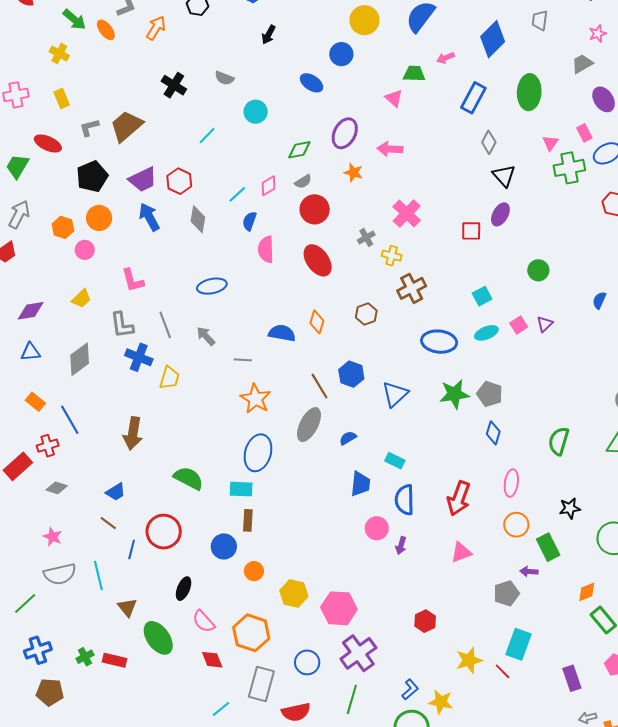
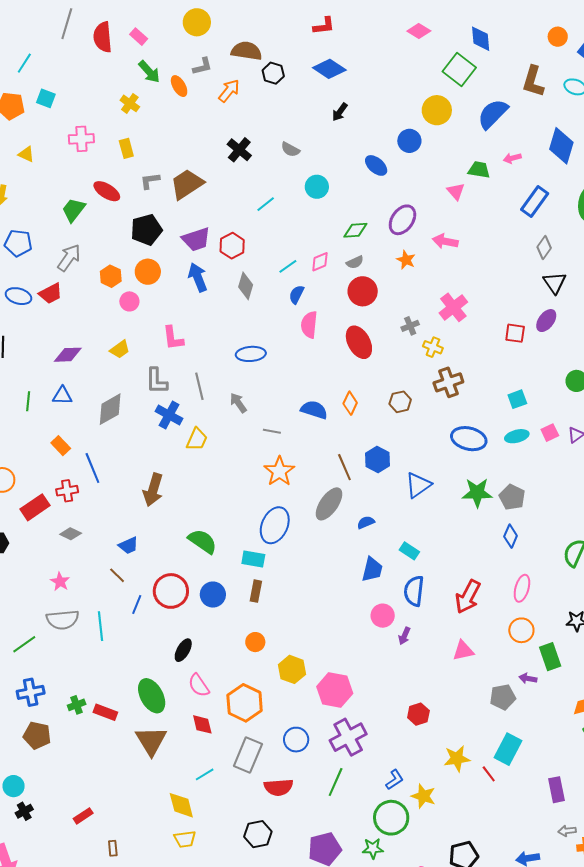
blue diamond: (493, 39) -> (561, 146), turned -36
blue circle: (224, 546) -> (213, 595), moved
brown triangle: (127, 607) -> (151, 741), moved, size x1.6

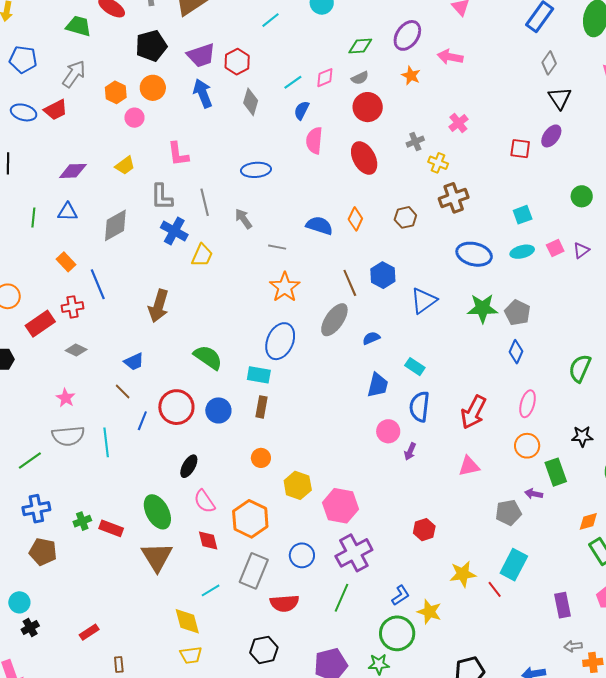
green trapezoid: (74, 210) -> (78, 26), turned 68
pink cross: (453, 307) -> (458, 123), size x0.7

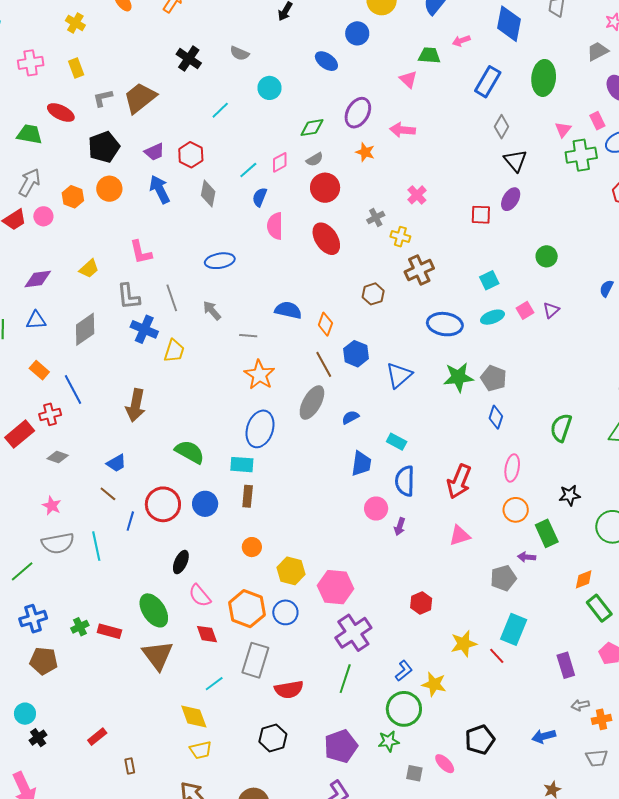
purple trapezoid: (201, 55) -> (154, 152), size x0.7
pink circle: (134, 118) -> (43, 216), moved
orange diamond: (355, 219) -> (325, 324), moved
blue circle: (302, 555) -> (285, 612), moved

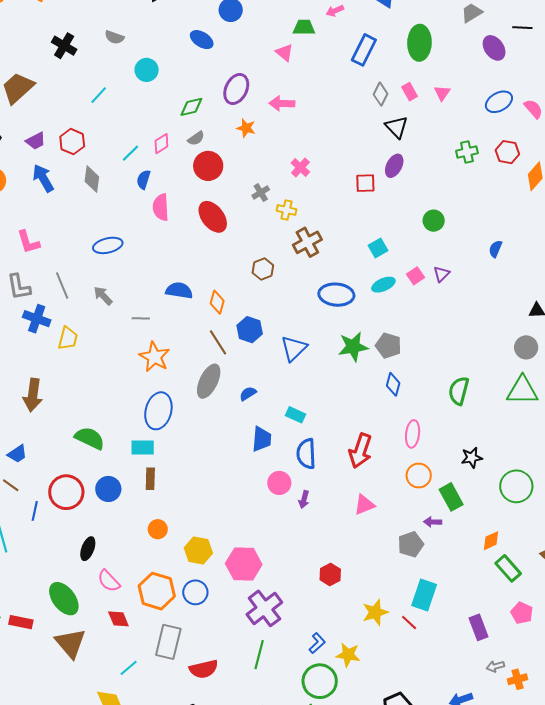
pink rectangle: (597, 121) -> (410, 92), moved
green cross: (581, 155) -> (467, 152), moved, size x0.7

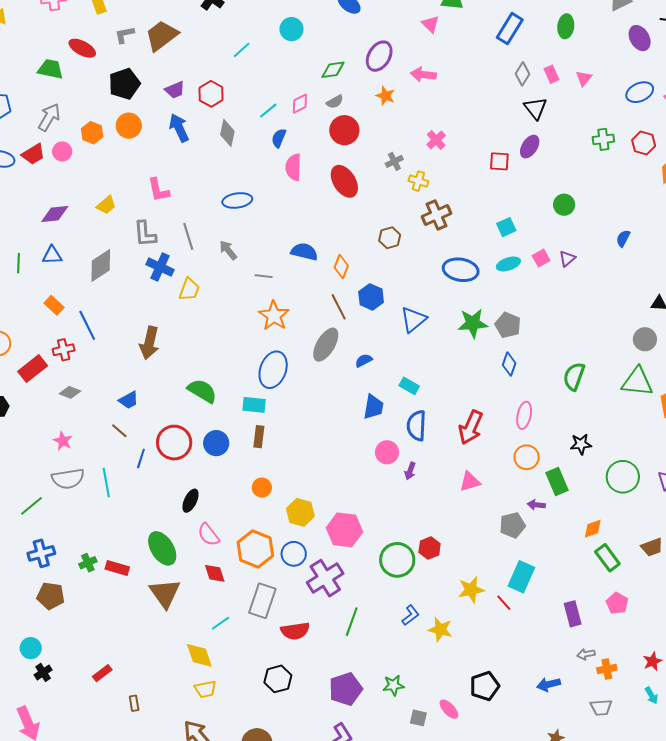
green ellipse: (419, 43) -> (566, 26), size x0.7
purple cross: (264, 608) -> (325, 578), moved
green circle: (320, 681) -> (397, 560), moved

